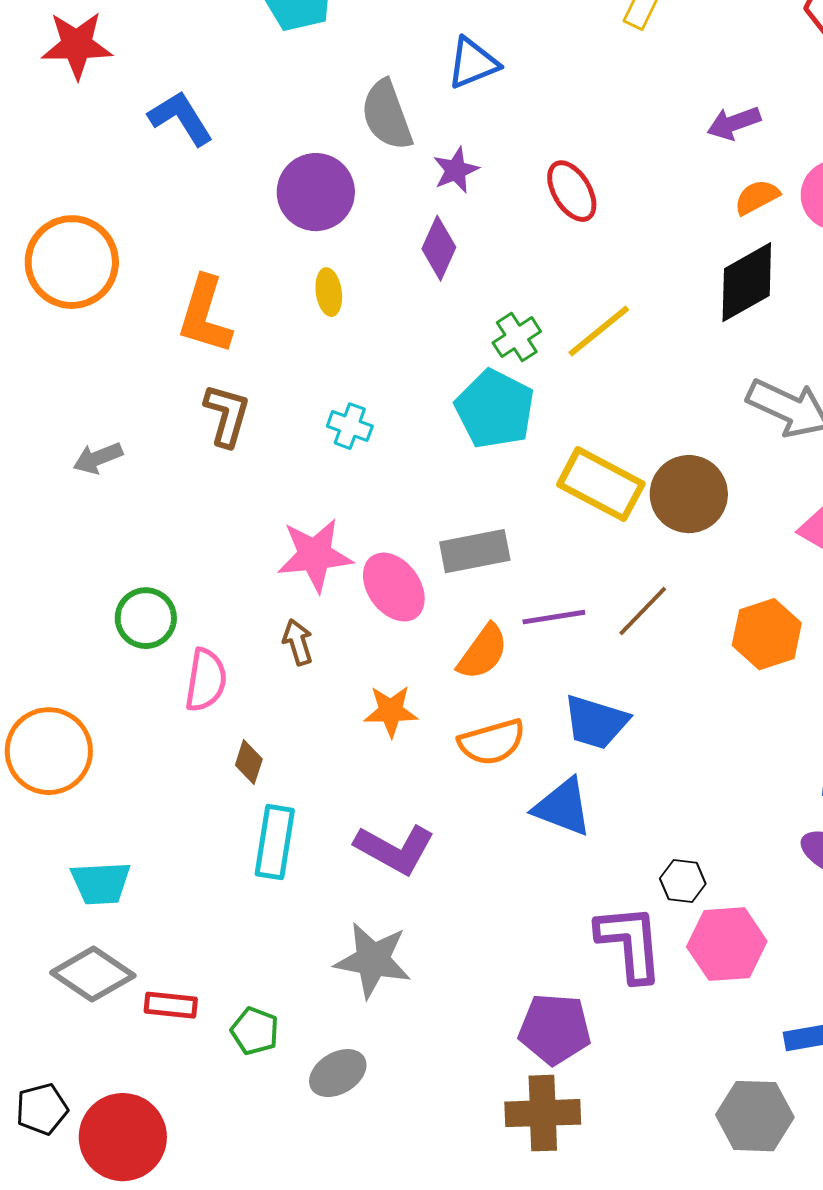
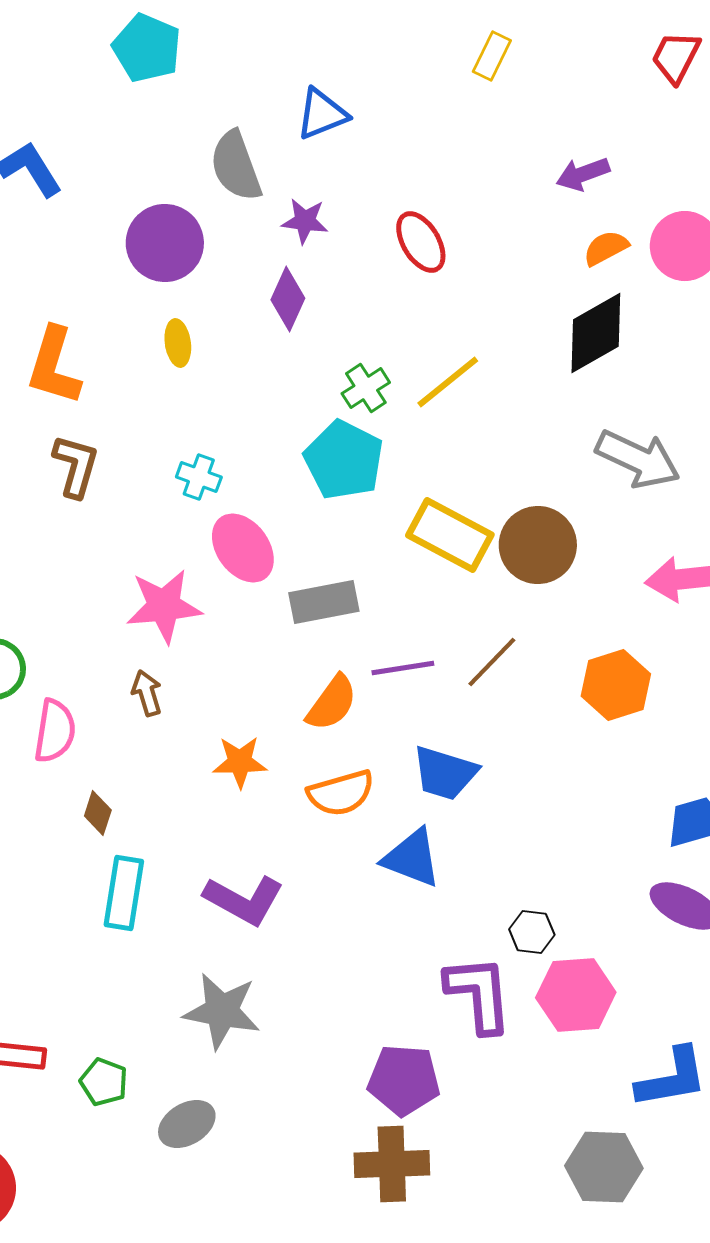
purple star: (456, 170) -> (305, 221), turned 30
pink ellipse: (394, 587) -> (243, 548), moved

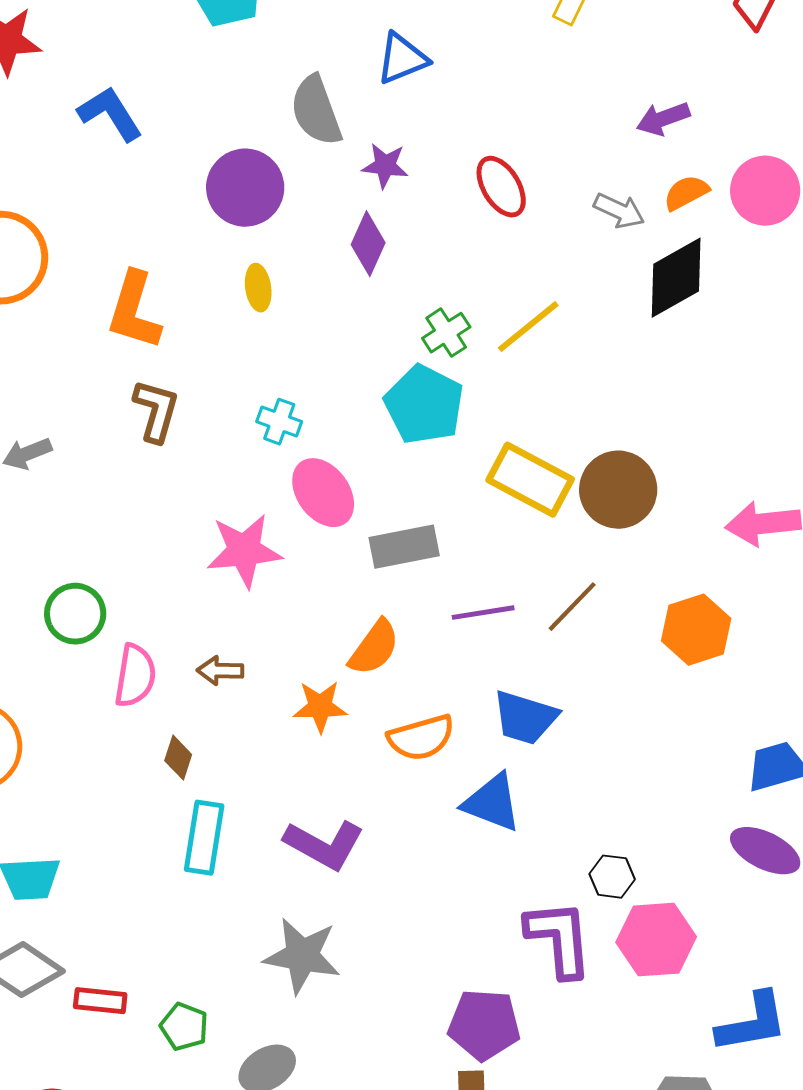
gray arrow: (638, 459) -> (619, 211), moved, size x0.6
brown arrow: (147, 693) -> (220, 671), moved, turned -72
orange semicircle: (332, 703) -> (374, 648), moved

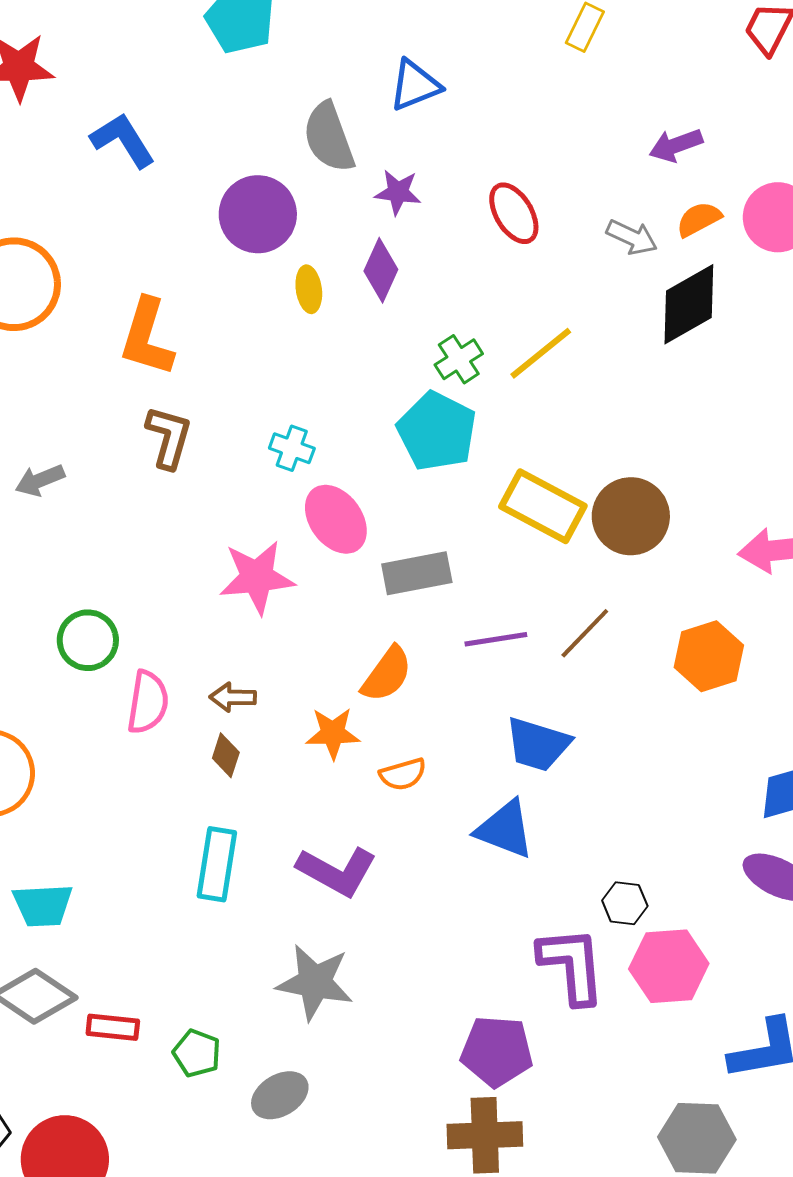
yellow ellipse: (258, 288) -> (309, 289), moved
orange semicircle: (421, 738) -> (403, 774), moved, size x0.7
brown diamond: (178, 758) -> (226, 755), moved

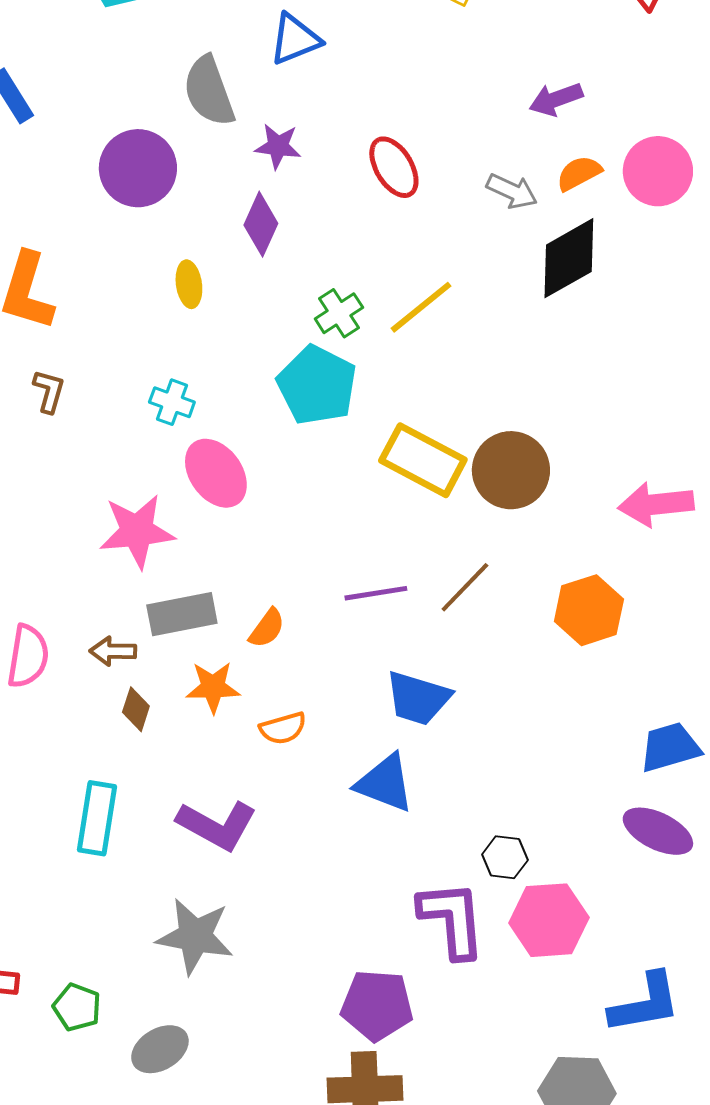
yellow ellipse: (309, 289) -> (189, 284), moved
brown L-shape: (169, 437) -> (49, 391), size x0.7
gray rectangle: (417, 573) -> (182, 614), moved
orange semicircle: (387, 674) -> (267, 628), size x0.7
brown diamond: (226, 755) -> (136, 709), moved

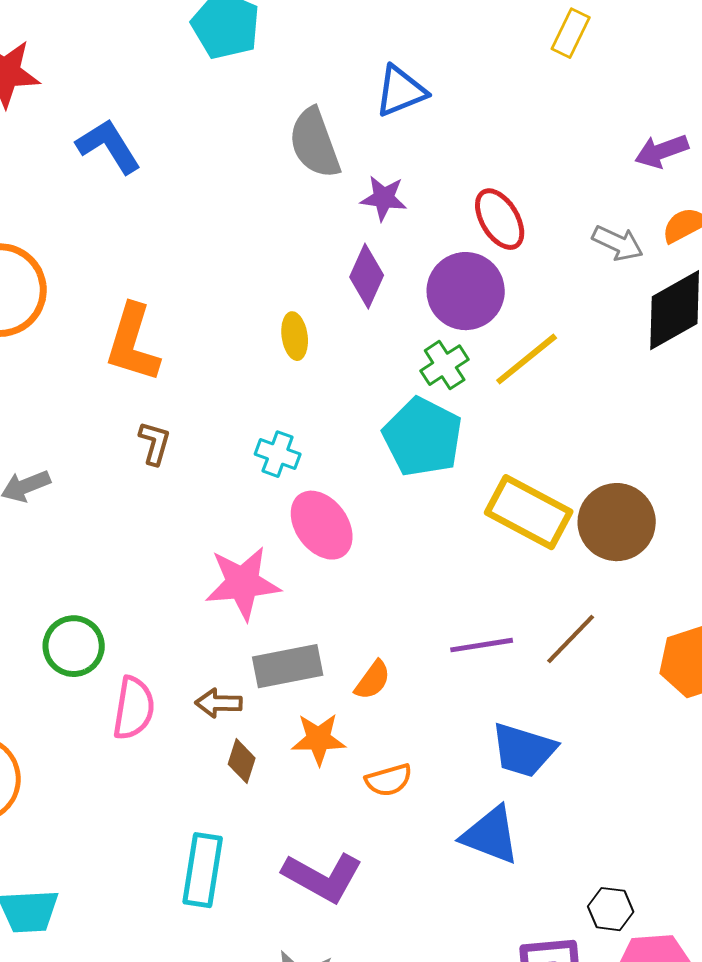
purple circle: (138, 168) -> (466, 291), moved

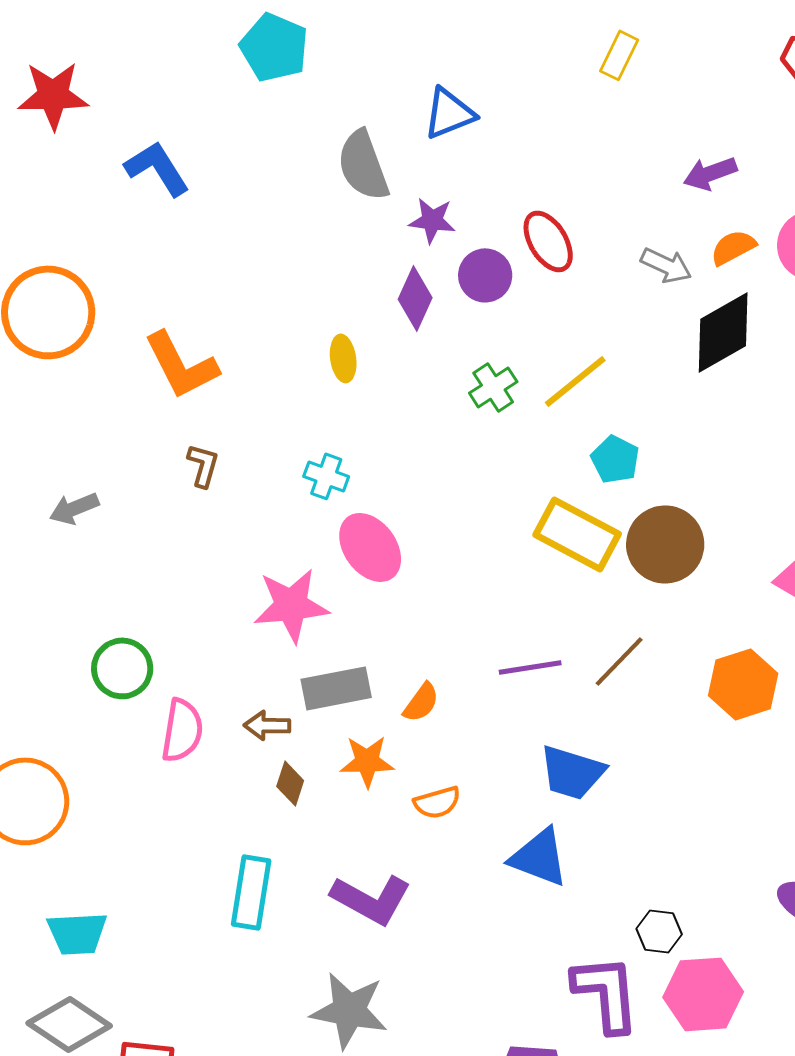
purple circle: (466, 291) -> (485, 275), moved, size x0.7
orange L-shape: (133, 343) -> (181, 365), turned -44
cyan pentagon: (423, 437) -> (615, 459), moved, size x0.6

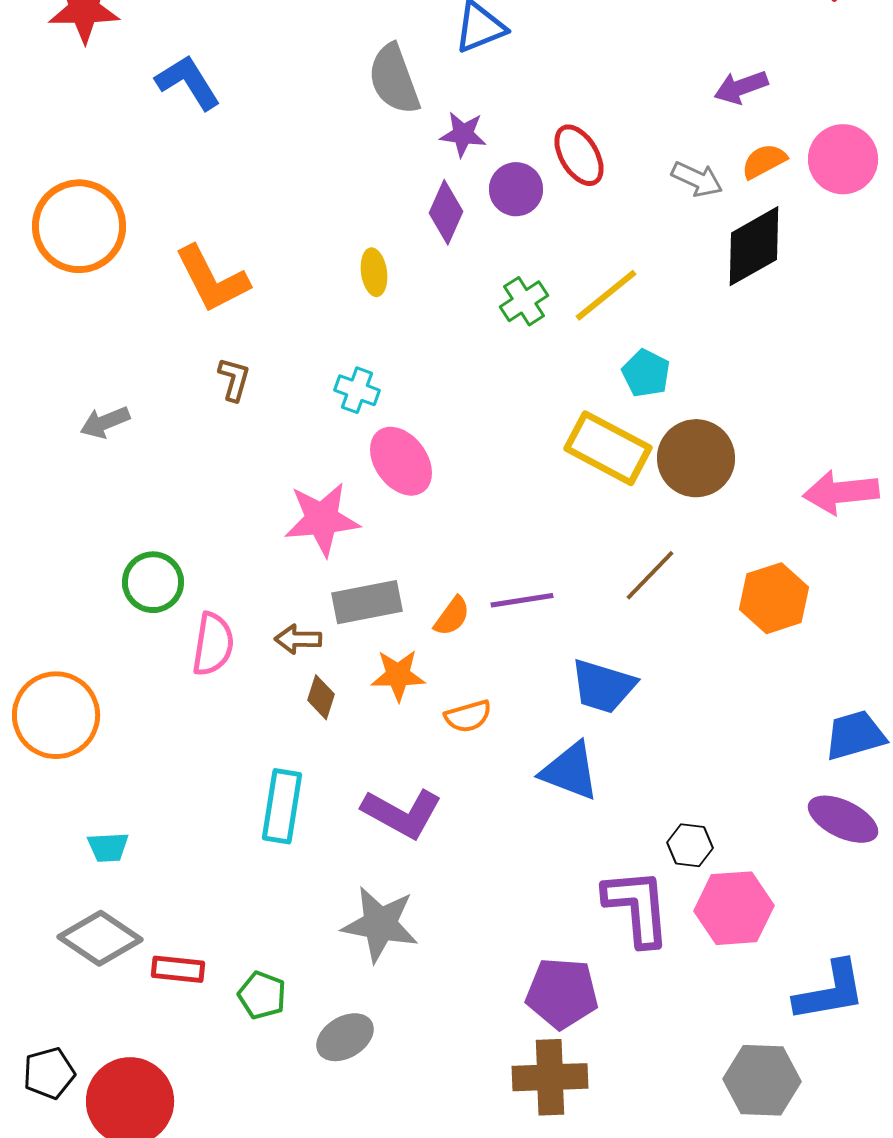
purple line: (530, 667) -> (522, 600), moved
cyan trapezoid: (77, 933) -> (108, 847), size x0.7

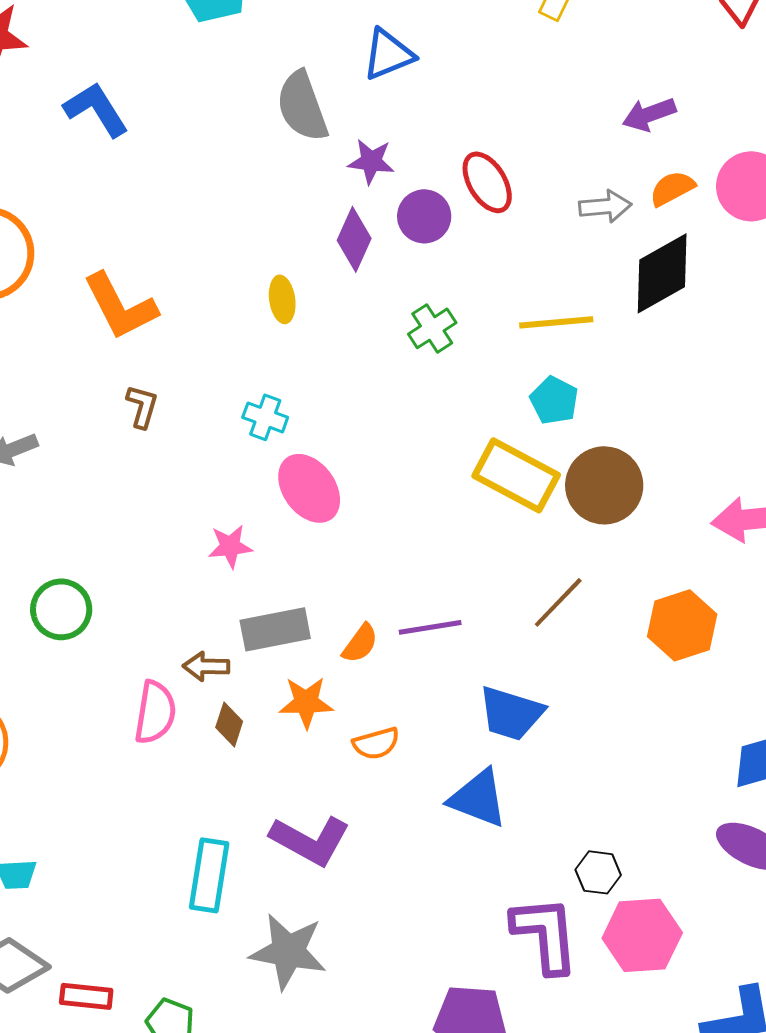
gray arrow: (697, 179) -> (605, 206), turned -30
yellow line: (606, 295) -> (556, 322), moved, turned 34
pink star: (322, 519) -> (230, 546), size x0.6
pink semicircle: (213, 644) -> (155, 712), moved
cyan rectangle: (282, 806) -> (209, 875), moved

